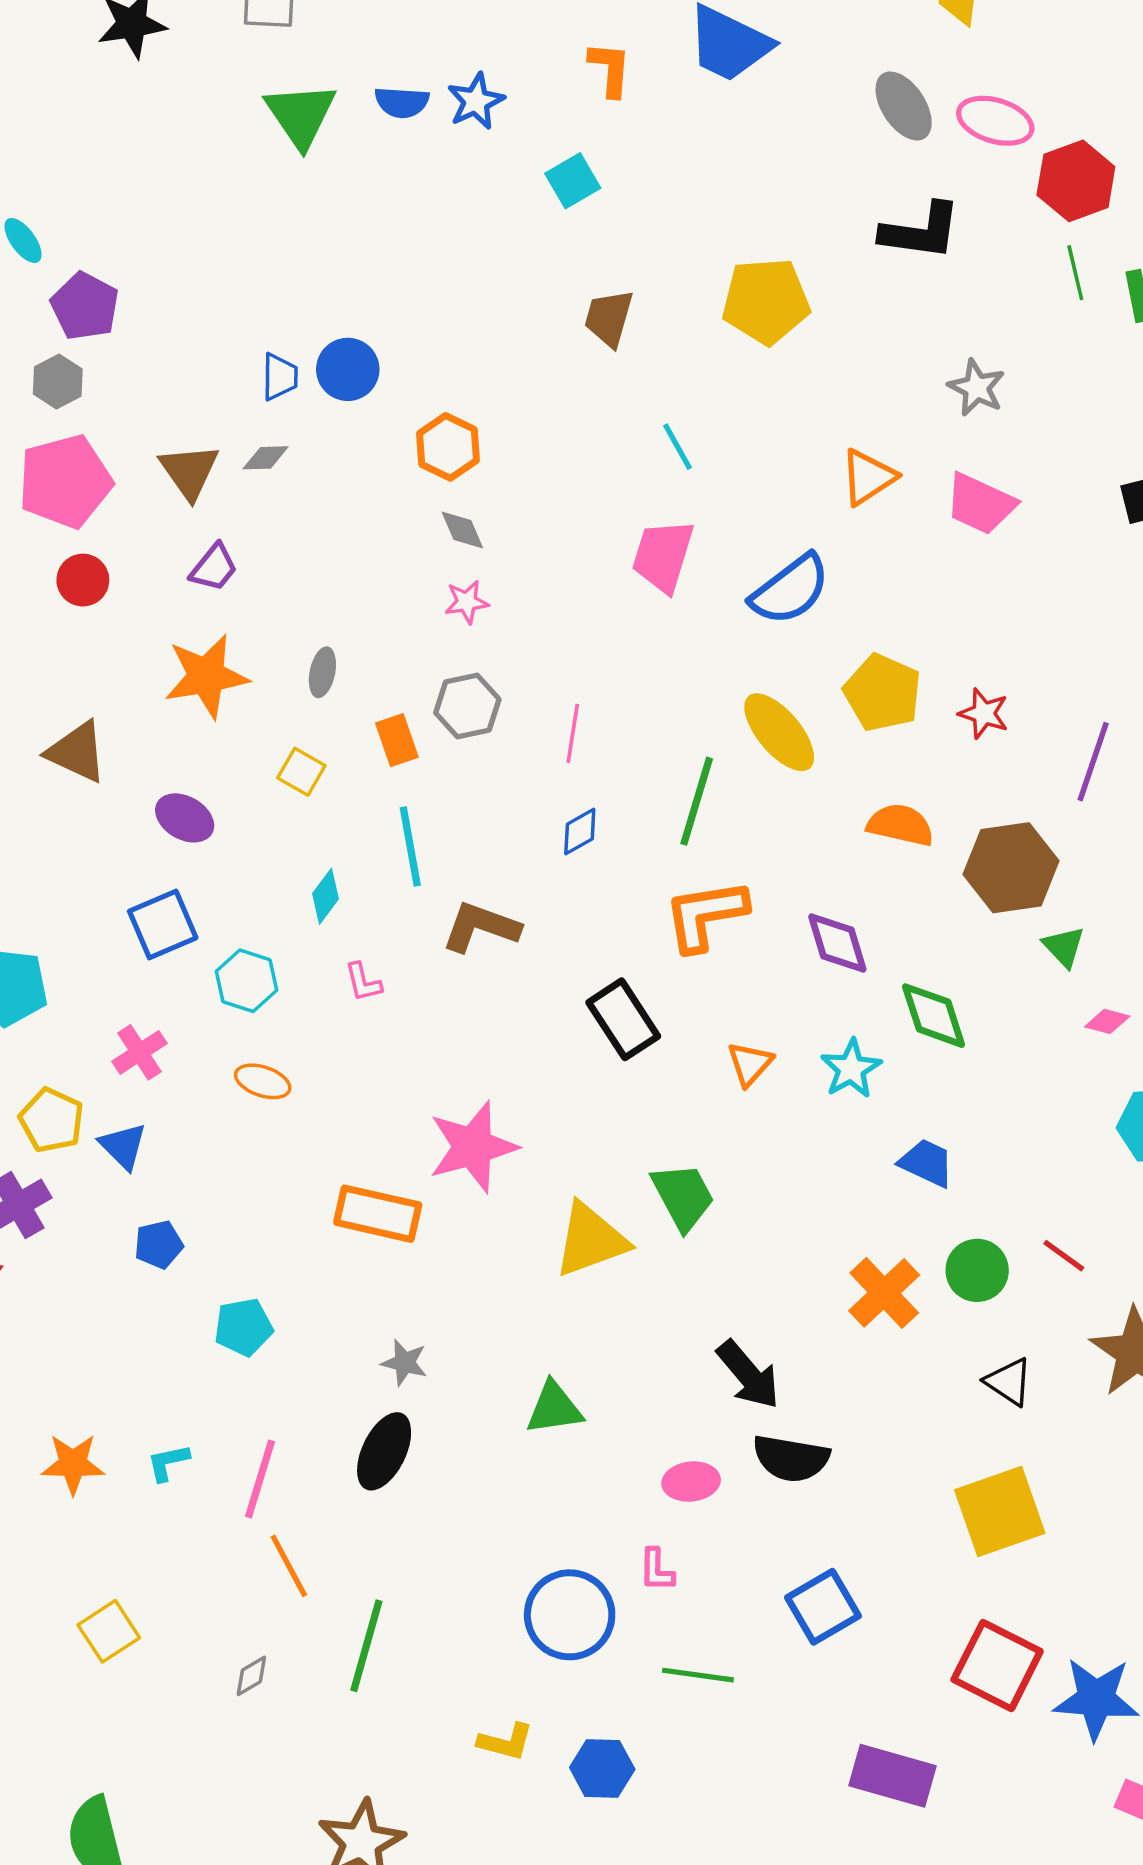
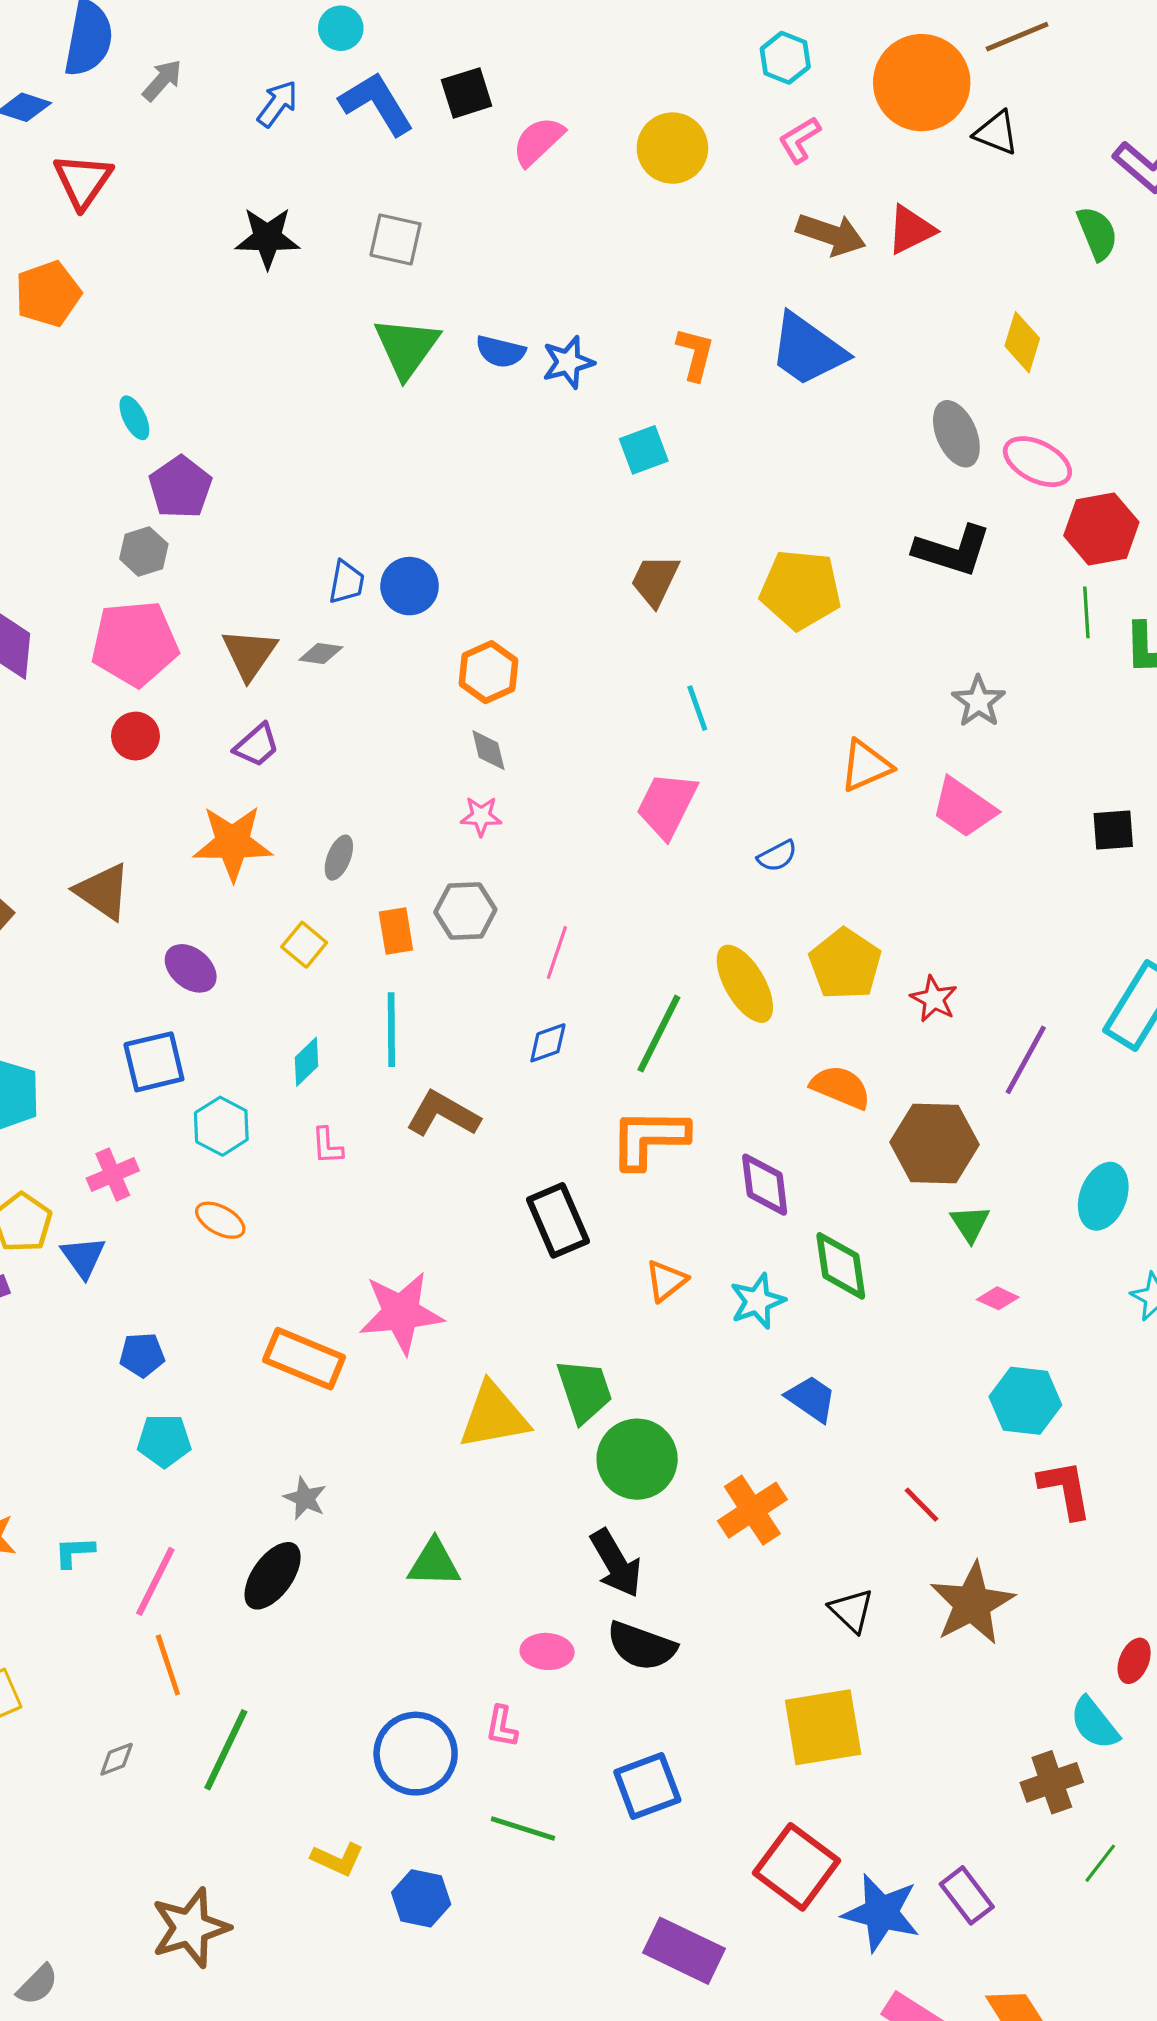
blue semicircle: (790, 590) -> (777, 856), size x0.5
blue pentagon: (159, 1245) -> (142, 1355), moved
green circle: (977, 1270) -> (637, 1459), moved, size x1.4

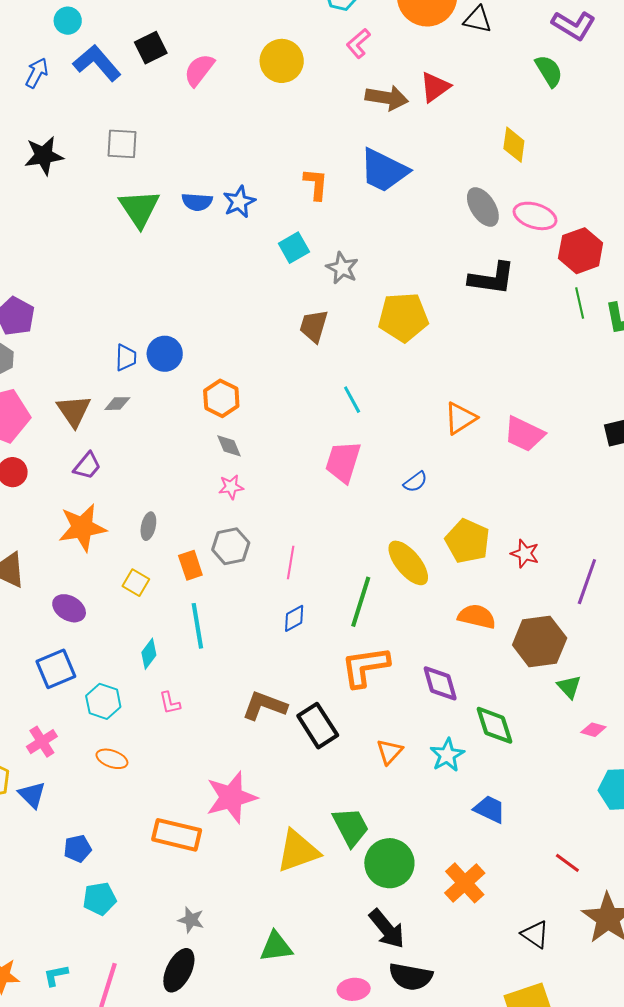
gray star: (979, 701) -> (342, 268), moved
brown L-shape: (443, 1114) -> (264, 706), moved

